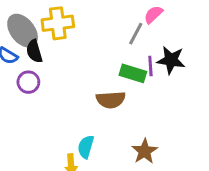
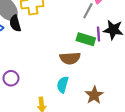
purple circle: (28, 82) -> (11, 78), moved
cyan semicircle: (86, 147) -> (63, 85), moved

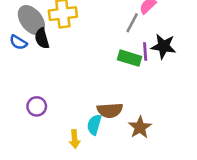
brown semicircle: (70, 58) -> (110, 110), moved
cyan semicircle: (63, 85) -> (94, 125), moved

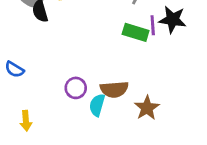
blue semicircle: (18, 42) -> (14, 69), moved
purple circle: (37, 106) -> (76, 88), moved
yellow arrow: (75, 139) -> (26, 121), moved

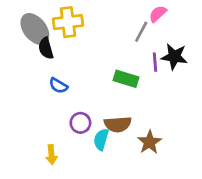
green rectangle: (136, 32) -> (126, 79), moved
blue semicircle: (14, 69) -> (58, 86), moved
yellow arrow: (26, 121) -> (51, 155), moved

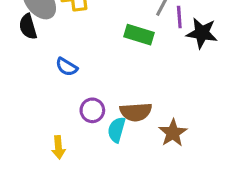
black semicircle: (46, 48) -> (28, 27), moved
purple line: (155, 62) -> (179, 17), moved
green rectangle: (126, 79) -> (139, 35), moved

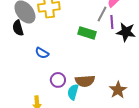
brown star: (173, 133) -> (118, 90), moved

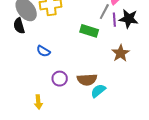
black star: (126, 32) -> (129, 19), moved
brown star: (118, 90) -> (121, 53), moved
cyan semicircle: (73, 92) -> (98, 91), moved, turned 35

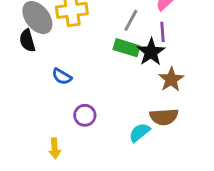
gray line: (104, 12) -> (131, 20), moved
black star: (129, 19) -> (151, 52), moved, turned 30
brown semicircle: (87, 80) -> (164, 117), moved

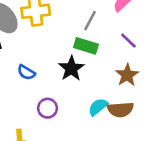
purple line: (162, 32) -> (128, 41), moved, turned -42
black star: (151, 52) -> (71, 68), moved
cyan semicircle: (139, 133) -> (98, 107), moved

